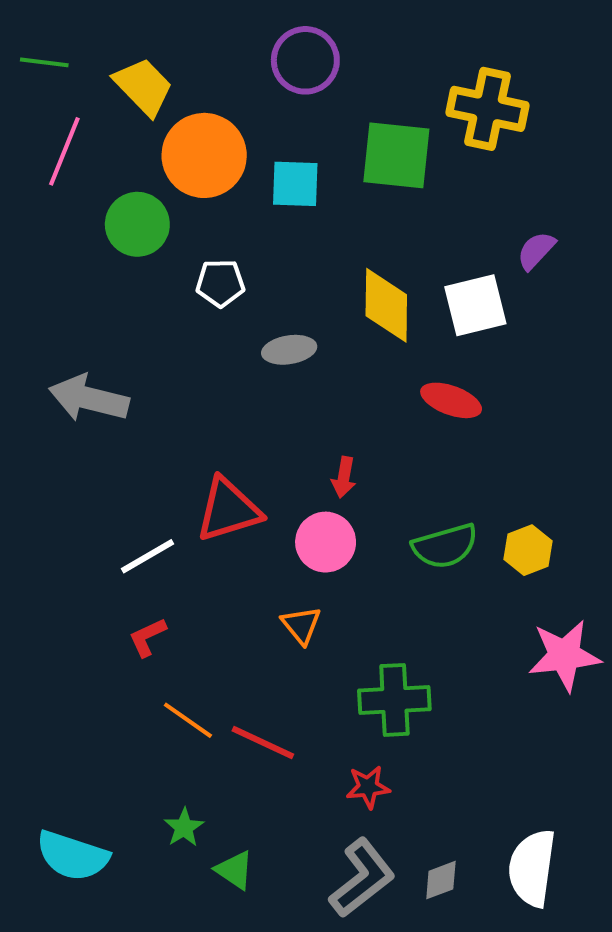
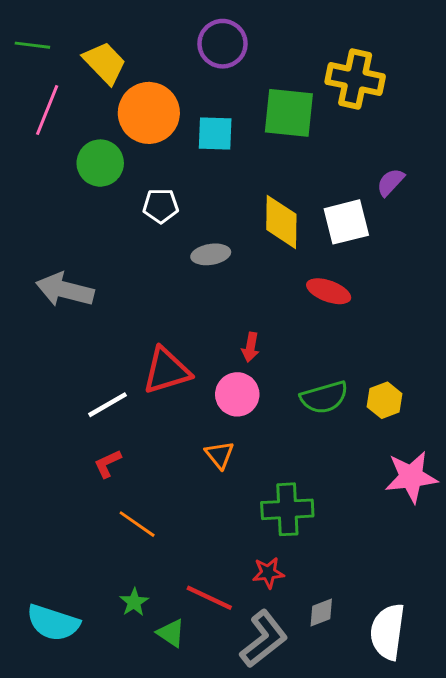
red line: (263, 742) -> (209, 598), moved
gray diamond: (441, 880) -> (321, 612), moved

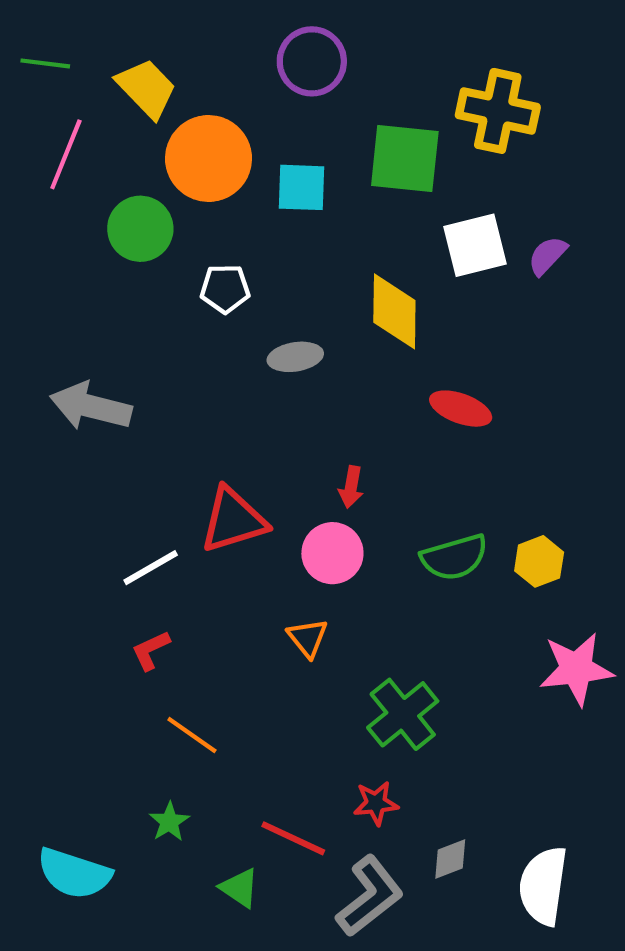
white square: (346, 222) -> (475, 245), moved
green cross: (287, 509) -> (403, 714), turned -36
green star: (134, 602) -> (169, 822), moved

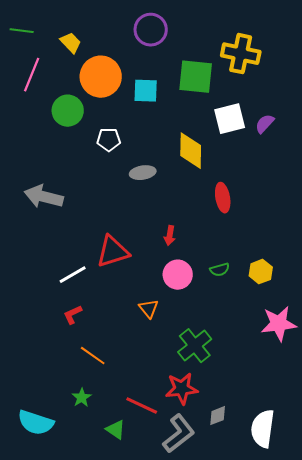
yellow trapezoid: (147, 88) -> (71, 43), size x0.7
red ellipse: (461, 409) -> (223, 198), turned 60
pink circle: (332, 553) -> (178, 275), moved
green semicircle: (454, 557) -> (220, 270), size x0.6
red star: (376, 803) -> (182, 389), size x1.5

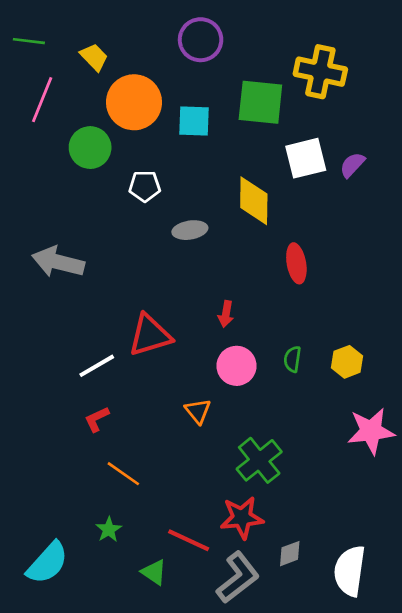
green semicircle: (220, 270) -> (292, 359), turned 114
cyan semicircle: (36, 423) -> (47, 563), turned -66

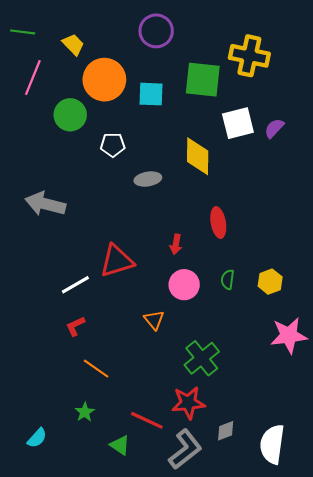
red ellipse: (296, 263) -> (218, 223), moved
cyan semicircle: (47, 563) -> (37, 438), size x0.6

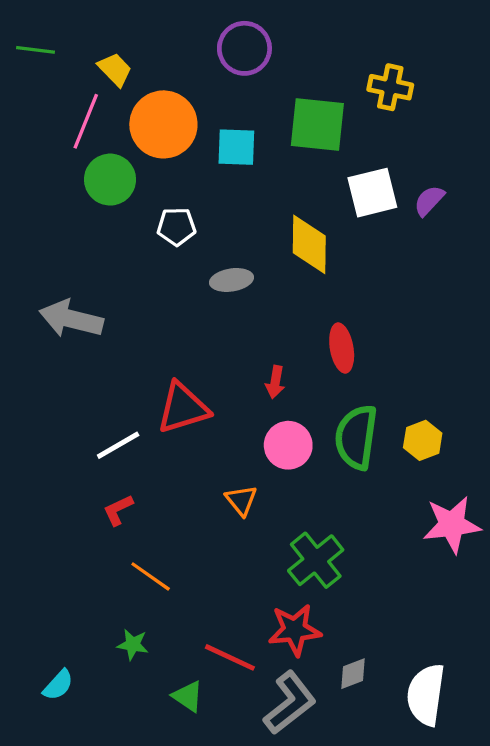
yellow cross: (249, 56) -> (390, 87), size x0.7
pink line: (33, 78) -> (86, 121), moved
green semicircle: (228, 279) -> (356, 437), size x2.0
green star: (85, 412) -> (133, 644), turned -30

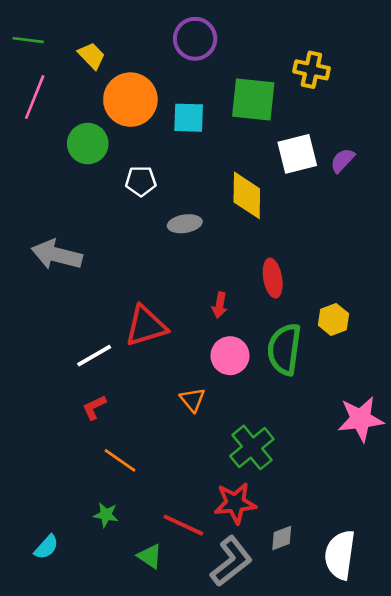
pink line: (86, 121) -> (35, 97), moved
yellow hexagon: (423, 440) -> (333, 319), moved

